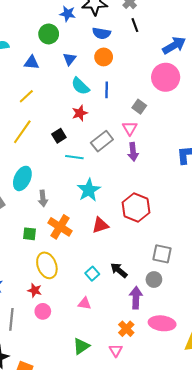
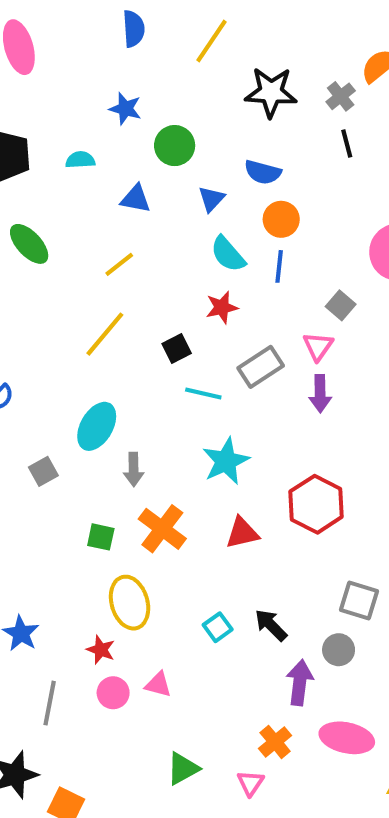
blue star: (68, 14) -> (125, 109), moved
blue semicircle: (101, 33) -> (263, 172), moved
orange circle: (104, 57) -> (281, 219), moved
pink triangle: (85, 303) -> (158, 685), moved

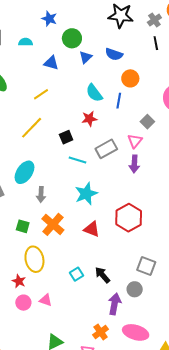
blue triangle: (211, 199) -> (86, 57), moved
orange circle: (281, 219) -> (130, 78), moved
red triangle: (242, 533) -> (92, 229), turned 30

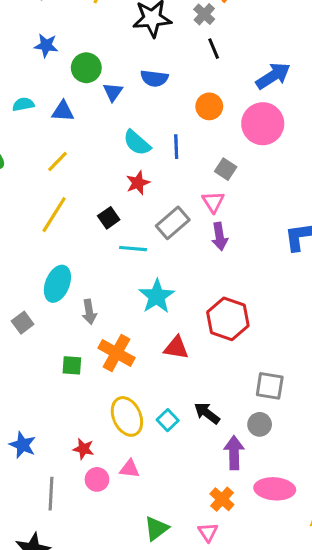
cyan semicircle: (26, 42) -> (23, 104), moved
orange circle: (130, 78) -> (209, 106), moved
yellow ellipse: (34, 259) -> (127, 416), moved

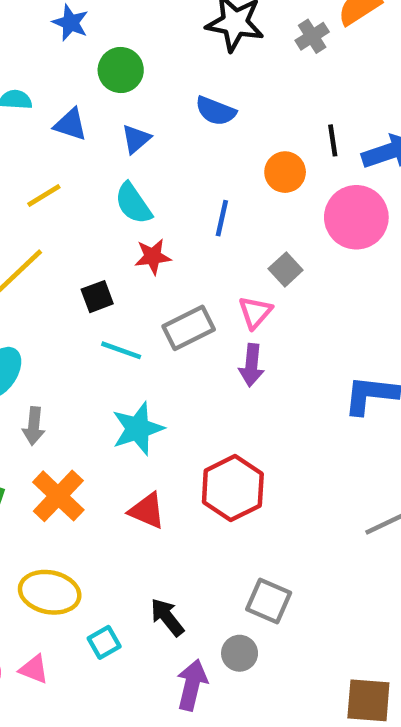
black line: (214, 49) -> (333, 140), moved
blue triangle: (113, 92) -> (136, 139), moved
cyan semicircle: (137, 143) -> (133, 203), moved
yellow ellipse: (127, 416) -> (50, 592), turned -69
cyan square: (168, 420) -> (104, 642), moved

